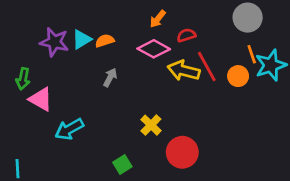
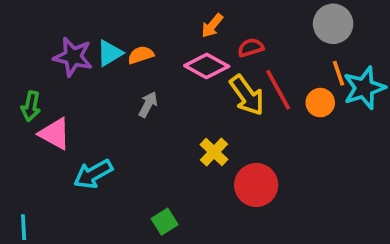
yellow arrow: (184, 71) -> (247, 95), turned -140
yellow cross: (151, 125) -> (214, 152), moved
red circle: (182, 152) -> (256, 185), moved

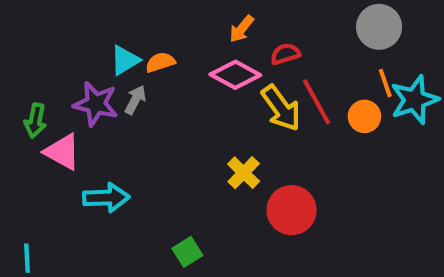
purple star: (73, 57) -> (96, 104), moved
gray arrow: (148, 104) -> (135, 100), moved
cyan arrow: (93, 174) -> (106, 198), turned -153

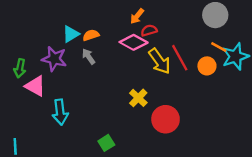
red semicircle: (285, 54) -> (149, 30), moved
orange line: (385, 83) -> (219, 47), turned -42
gray arrow: (135, 100) -> (89, 56), moved, turned -63
cyan arrow: (106, 198) -> (60, 112), turned 85

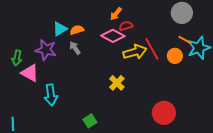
yellow arrow: (160, 61) -> (135, 52), turned -70
red circle: (166, 119) -> (164, 113), moved

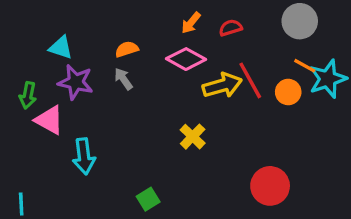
red semicircle: (126, 26) -> (231, 28), moved
cyan triangle: (60, 29) -> (61, 48), moved, turned 49

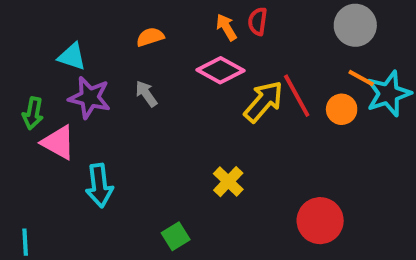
orange arrow: (191, 23) -> (226, 27), turned 110
red semicircle: (231, 28) -> (258, 21), moved, turned -65
orange semicircle: (127, 49) -> (150, 37), moved
yellow arrow: (222, 85) -> (263, 101), turned -33
yellow cross: (193, 137) -> (228, 182), moved

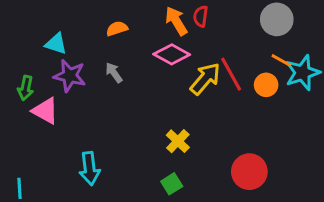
orange arrow: (226, 27) -> (176, 21), size x1.4
cyan arrow: (99, 185) -> (90, 169), moved
green square: (176, 236) -> (172, 184), moved

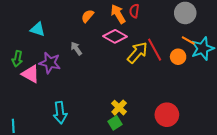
orange semicircle: (117, 29) -> (88, 16), moved, turned -32
purple star: (70, 76) -> (50, 63), moved
yellow cross: (178, 141) -> (119, 108), moved

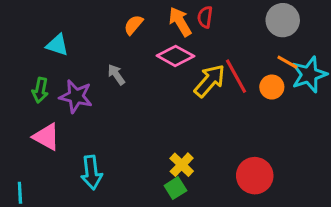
green arrow: (17, 59) -> (40, 90), moved
pink triangle: (31, 74) -> (46, 137), moved

